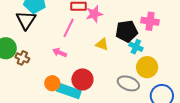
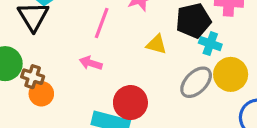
orange circle: (52, 83) -> (41, 94), moved
gray ellipse: (128, 83) -> (196, 82), moved, turned -60

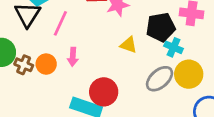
pink line: (102, 23) -> (60, 23), moved
pink arrow: (91, 63) -> (73, 57), turned -108
orange circle: (41, 94) -> (46, 64), moved

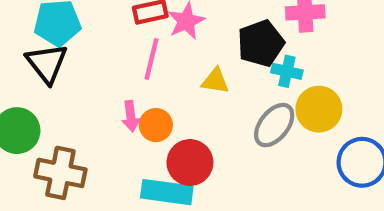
pink line: (60, 23) -> (152, 59), moved
orange circle: (46, 64) -> (156, 125), moved
brown cross: (24, 65) -> (60, 173), moved, size x1.6

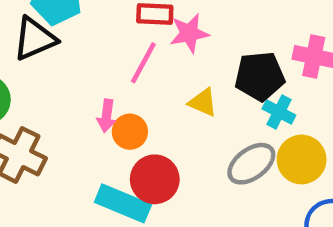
black triangle: (47, 63) -> (35, 39), turned 30

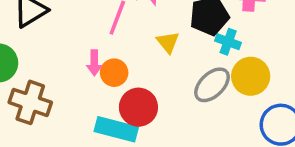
yellow triangle: (203, 102) -> (168, 42), turned 35

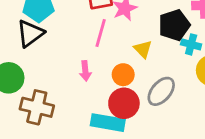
orange circle: (114, 73) -> (123, 75), moved
gray ellipse: (212, 85) -> (161, 91), moved

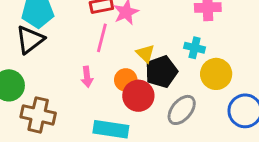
black pentagon: (174, 25) -> (161, 72), moved
gray ellipse: (161, 91) -> (182, 110), moved
red circle: (124, 103) -> (138, 96), moved

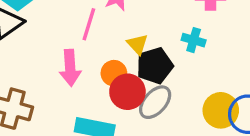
yellow circle: (216, 74) -> (221, 110), moved
pink arrow: (87, 77) -> (70, 68), size x1.5
gray ellipse: (182, 110) -> (155, 102), moved

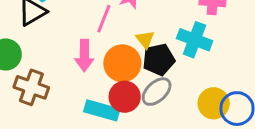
cyan cross: (194, 40) -> (195, 40), size x1.6
orange circle: (114, 73) -> (122, 63), size x1.6
red circle: (127, 92) -> (125, 97), moved

